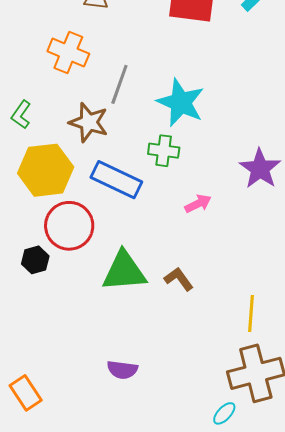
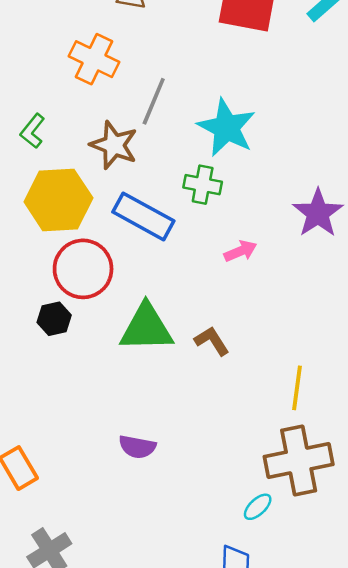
black hexagon: (35, 260) -> (54, 319), moved

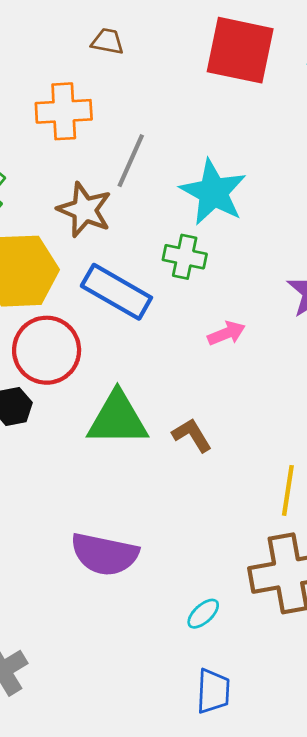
orange cross: (94, 59) -> (64, 111), turned -30
purple semicircle: (137, 447) -> (105, 554), size x1.6
cyan ellipse: (258, 507) -> (203, 614), moved

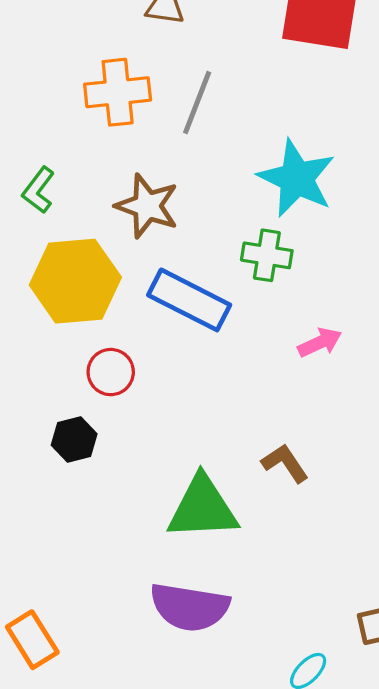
gray line: (131, 161) -> (197, 102), moved
red circle: (47, 350) -> (111, 372), size x0.6
green triangle: (117, 419) -> (202, 508), moved

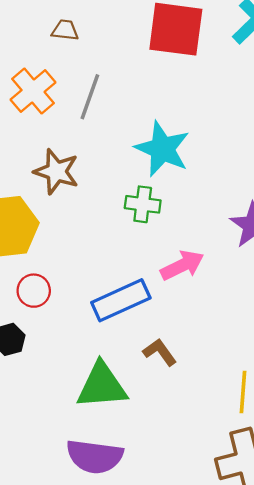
orange cross: (118, 92) -> (33, 91), turned -33
blue rectangle: (189, 300) -> (121, 300), moved, turned -50
pink arrow: (320, 342) -> (182, 265), size x1.4

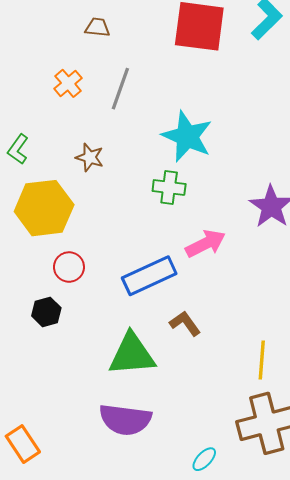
orange cross: (33, 91) -> (68, 83), size x0.7
brown star: (56, 172) -> (90, 157), size x0.7

